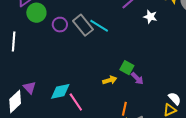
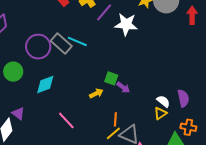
green circle: (36, 13) -> (13, 72), moved
white star: (150, 17) -> (126, 24), size x1.6
purple circle: (60, 25) -> (38, 47), size x1.6
cyan diamond: (60, 91) -> (45, 85), moved

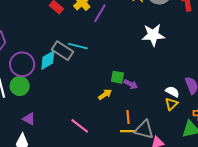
white star: (126, 24) -> (153, 35), moved
purple circle: (38, 47) -> (22, 64), moved
cyan diamond: (45, 85) -> (48, 60), moved
purple triangle: (18, 114) -> (29, 119), moved
yellow line: (113, 133) -> (128, 131), turned 49

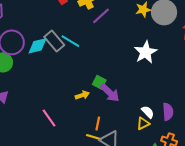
white star: (153, 35) -> (146, 52), turned 30
purple arrow: (131, 84) -> (110, 93), size x1.5

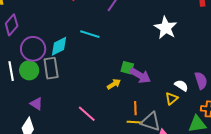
gray rectangle: (54, 41) -> (51, 68), moved, turned 45
yellow triangle: (143, 123) -> (172, 99), moved

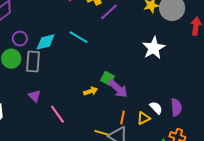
purple circle: (33, 49) -> (20, 39), size x0.6
purple triangle: (36, 104) -> (35, 96), moved
orange line: (135, 108) -> (123, 117), moved

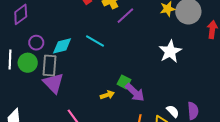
purple triangle: (35, 96) -> (53, 83), moved, size x1.6

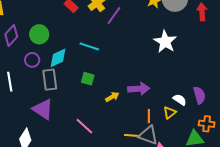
green circle: (28, 63) -> (39, 34), moved
green square: (124, 82) -> (88, 79), moved
purple triangle: (53, 83) -> (43, 109), moved
purple arrow: (135, 92) -> (139, 89), turned -35

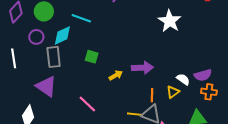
cyan line: (89, 46) -> (81, 18), moved
purple semicircle: (199, 95) -> (203, 75), turned 90
orange cross: (207, 124) -> (209, 92), moved

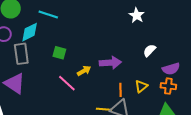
white star: (170, 21) -> (137, 15), size x0.7
white semicircle: (183, 79) -> (149, 50), moved, turned -80
orange cross: (209, 92) -> (168, 86), moved
pink line: (87, 104) -> (67, 83), moved

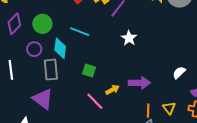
white star: (137, 15) -> (129, 38), moved
cyan diamond: (30, 32) -> (60, 48), turned -60
yellow triangle: (141, 86) -> (169, 108), turned -32

